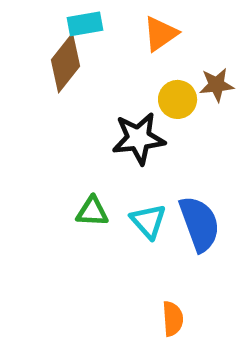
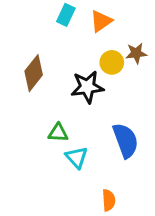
cyan rectangle: (85, 24) -> (66, 15), moved, turned -55
brown diamond: (65, 63) -> (34, 73), moved
cyan triangle: (148, 221) -> (77, 157), moved

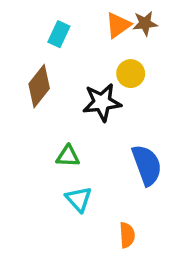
cyan rectangle: (66, 15) -> (59, 34), moved
brown star: (136, 53) -> (145, 23), moved
cyan triangle: (77, 157) -> (79, 199), moved

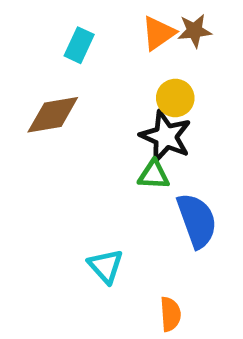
brown diamond: (39, 86) -> (53, 115), turned 42
black star: (102, 102) -> (166, 136), moved, turned 30
green triangle: (68, 156) -> (154, 175), moved

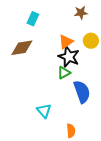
orange triangle: (158, 33) -> (66, 42), moved
yellow circle: (175, 98) -> (91, 41), moved
green triangle: (154, 175) -> (64, 73), turned -32

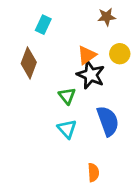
brown diamond: (22, 48) -> (29, 63), turned -60
green triangle: (64, 73) -> (67, 96), moved, turned -40
cyan triangle: (44, 111) -> (67, 129), moved

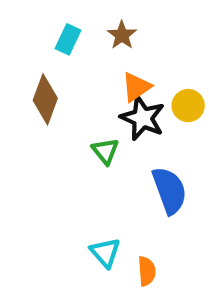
brown star: (107, 17) -> (122, 35), moved, turned -30
yellow circle: (120, 54) -> (188, 106), moved
cyan triangle: (67, 129) -> (105, 253), moved

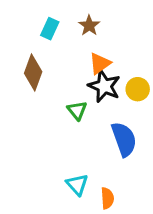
yellow circle: (188, 106) -> (138, 89), moved

